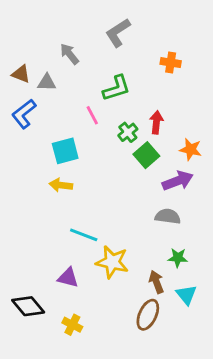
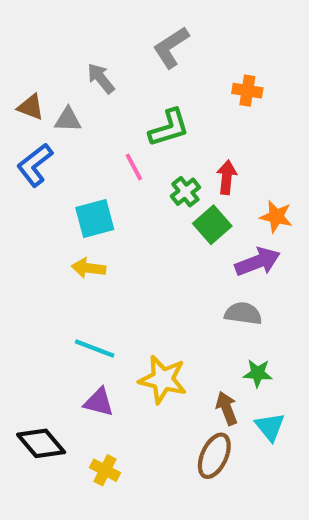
cyan line: (84, 235) -> (95, 348), moved

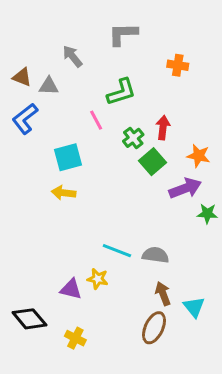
gray L-shape: (171, 47) -> (123, 34), turned 32
gray semicircle: (243, 313) -> (155, 255), moved
cyan line: (95, 348) -> (117, 251), moved
green star: (258, 373) -> (207, 214), moved
yellow star: (163, 379) -> (98, 279), moved, size x0.6

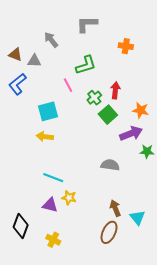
cyan line: (117, 251) -> (53, 178), moved
gray semicircle: (155, 255) -> (110, 165), moved
black diamond: (29, 319) -> (21, 226), turned 60

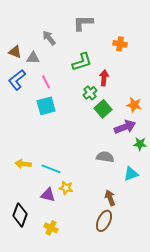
pink line: (68, 85) -> (46, 82), moved
red arrow: (115, 90) -> (104, 78), moved
yellow arrow: (45, 137) -> (23, 164), moved
cyan triangle: (137, 218) -> (131, 174), moved, turned 49

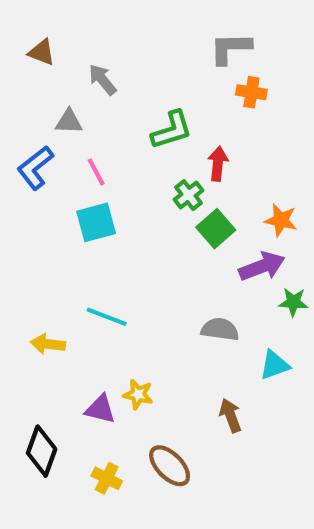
gray L-shape: (83, 23) -> (230, 48), moved
brown triangle: (15, 52) -> (42, 52), moved
cyan line: (51, 169) -> (107, 317), moved
brown ellipse: (104, 221) -> (170, 466), moved, turned -70

